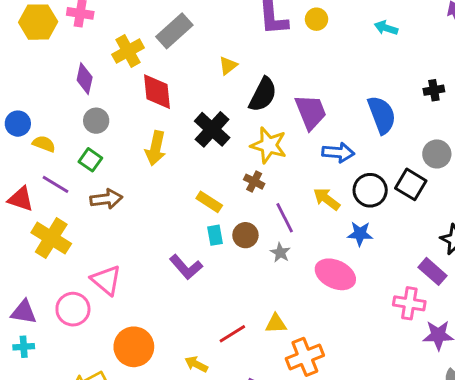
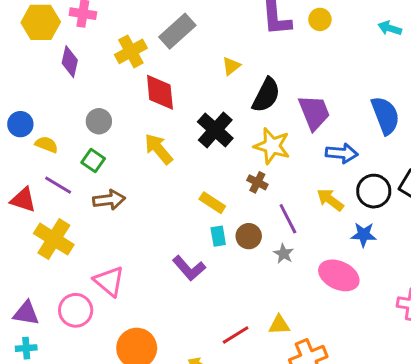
purple diamond: (85, 79) -> (70, 62), moved
yellow arrow: (156, 148) -> (159, 149), turned 128

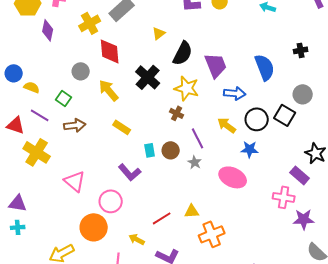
gray circle: (99, 121) -> (81, 71), moved
yellow rectangle: (212, 203) -> (122, 127), moved
pink circle: (76, 310) -> (111, 201), moved

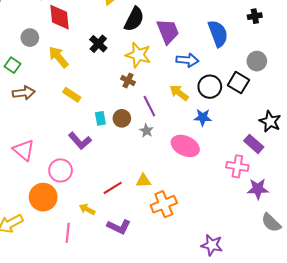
black cross: (148, 77) -> (98, 44), size x0.7

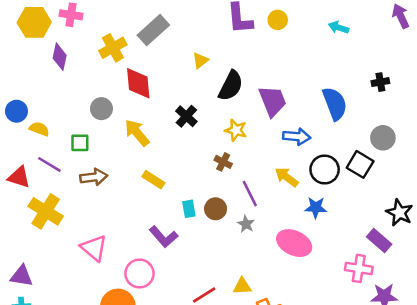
yellow star: (138, 55) -> (236, 130), size x0.7
green square: (12, 65) -> (80, 143), turned -35

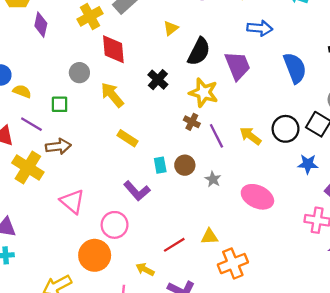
yellow star: (236, 130) -> (204, 93), size x1.4
blue arrow: (297, 137) -> (260, 28), moved
brown arrow: (94, 177) -> (58, 146), moved
purple line: (250, 194) -> (216, 136), moved
blue star: (316, 208) -> (308, 164), moved

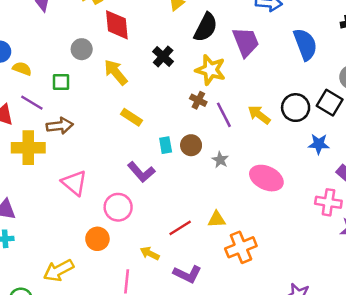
yellow cross: (28, 167) -> (28, 148), turned -32
orange circle: (95, 255) -> (97, 239), size x0.7

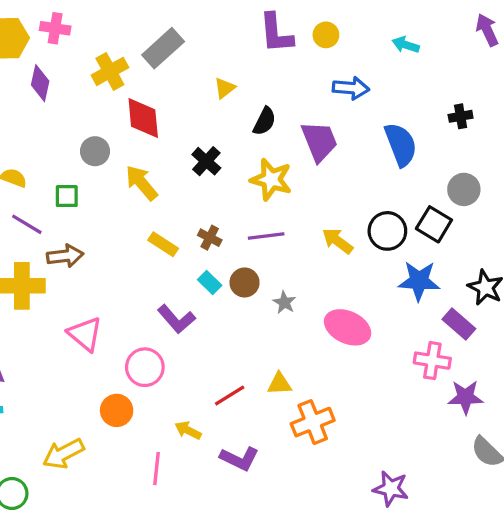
black semicircle: (206, 27) -> (264, 121), size x0.7
brown cross: (198, 100) -> (210, 238), moved
purple line: (224, 115) -> (266, 236), moved, turned -70
blue star: (319, 144) -> (419, 281), size x1.4
cyan rectangle: (166, 145) -> (210, 282), turned -35

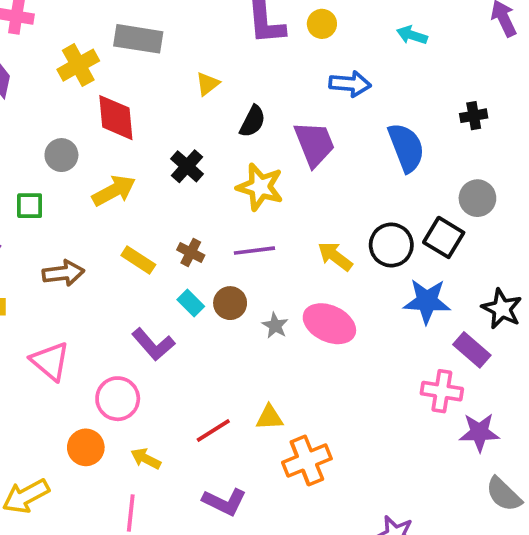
gray rectangle: (163, 48) -> (138, 39), turned 51
yellow arrow: (142, 183) -> (114, 191), turned 102
brown arrow: (65, 256) -> (63, 273), moved
pink ellipse: (348, 327) -> (329, 324), moved
yellow arrow: (188, 430) -> (146, 459), moved

